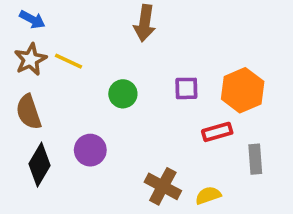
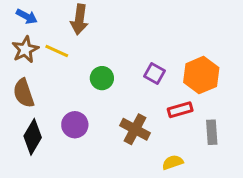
brown arrow: (145, 23) -> (79, 19), moved
purple square: (186, 88) -> (155, 74), turned 30
brown cross: (163, 186) -> (135, 129), moved

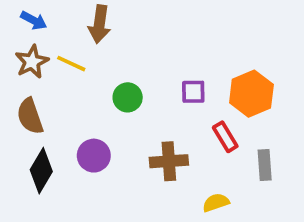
purple square: (155, 74) -> (193, 92), turned -30
red rectangle: (180, 110) -> (225, 137), turned 75
brown cross: (135, 129) -> (169, 161), turned -32

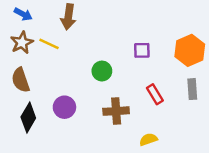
purple square: (193, 92) -> (142, 50), moved
orange hexagon: (251, 94) -> (190, 50), moved
green circle: (128, 97) -> (102, 71), moved
gray rectangle: (265, 165) -> (192, 89), moved

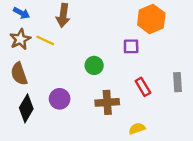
orange hexagon: (190, 50) -> (151, 19), moved

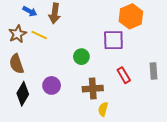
blue arrow: (21, 13) -> (30, 11), moved
purple square: (131, 46) -> (113, 40), size x1.5
yellow semicircle: (137, 129) -> (103, 109), moved, turned -56

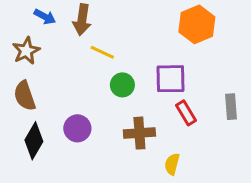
yellow line: (39, 35) -> (102, 52), moved
purple square: (113, 40) -> (170, 79), moved
yellow semicircle: (103, 109) -> (172, 164), moved

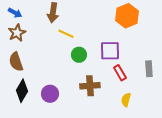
blue arrow: (45, 17) -> (15, 13), moved
purple circle: (77, 128) -> (50, 94), moved
yellow semicircle: (172, 164) -> (126, 100), moved

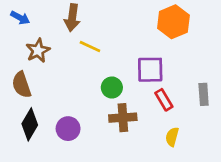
brown star: (17, 33) -> (38, 51), moved
green circle: (79, 55) -> (112, 88), moved

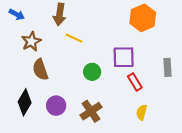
brown semicircle: (22, 85) -> (40, 70), moved
gray rectangle: (204, 94) -> (167, 67), moved
brown cross: (123, 118) -> (91, 111), moved, turned -30

